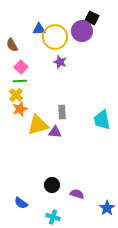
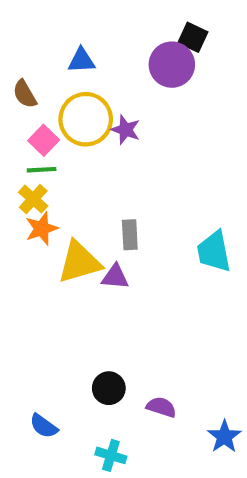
yellow circle: (55, 37) -> (86, 119), moved

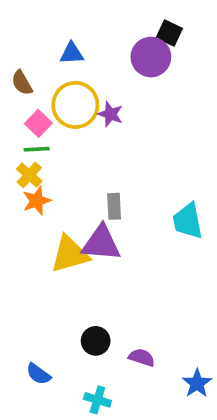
yellow triangle: (79, 262) -> (70, 254), moved
purple triangle: (115, 277) -> (101, 243), size x1.6

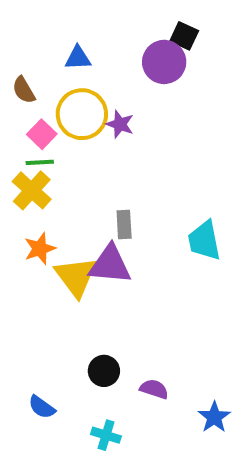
yellow cross: (29, 175) -> (32, 190), size x1.4
orange star: (37, 201) -> (40, 249), moved
yellow triangle: (70, 254) -> (76, 277), turned -51

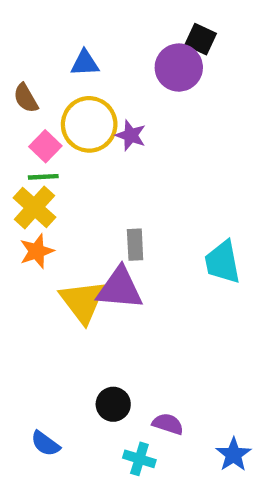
orange star: (40, 249) -> (37, 251), moved
cyan cross: (106, 435) -> (139, 459), moved

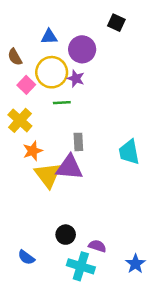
purple circle: (179, 68) -> (82, 49), moved
green line: (43, 177) -> (62, 103), moved
orange star: (37, 251) -> (33, 151), moved
cyan cross: (139, 459) -> (81, 266), size x1.5

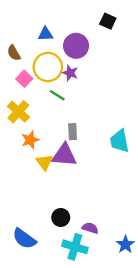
green line: (62, 103) -> (57, 95), turned 35
yellow triangle: (48, 175) -> (44, 162), size x0.7
blue semicircle: (26, 257) -> (24, 239), size x1.5

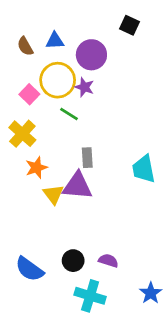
brown semicircle: (14, 53) -> (25, 46), moved
purple semicircle: (90, 228) -> (108, 261), moved
blue semicircle: (24, 239) -> (29, 269), moved

